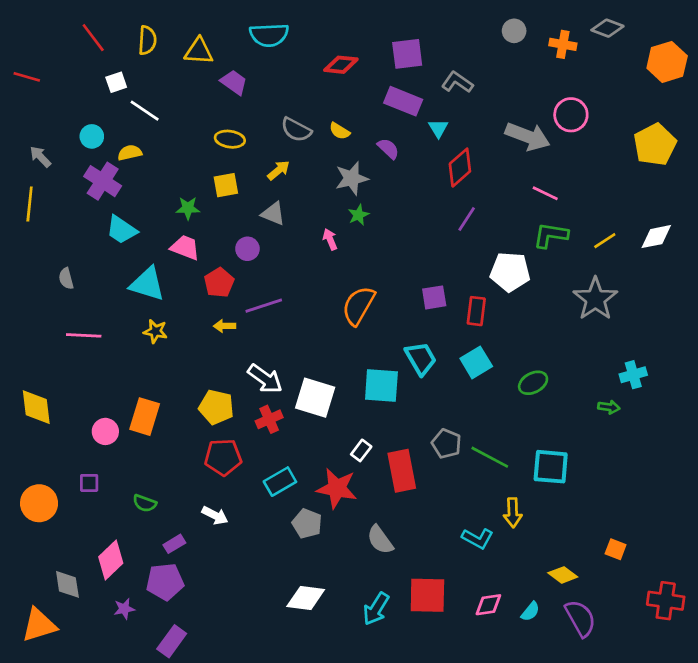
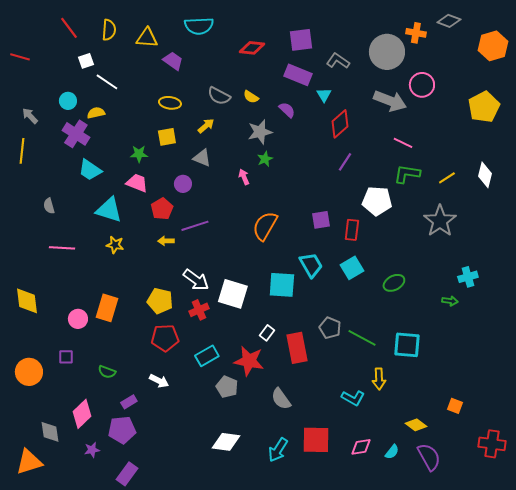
gray circle: (514, 31) -> (387, 52), moved, size x2.0
white diamond: (656, 237) -> (485, 175), turned -65

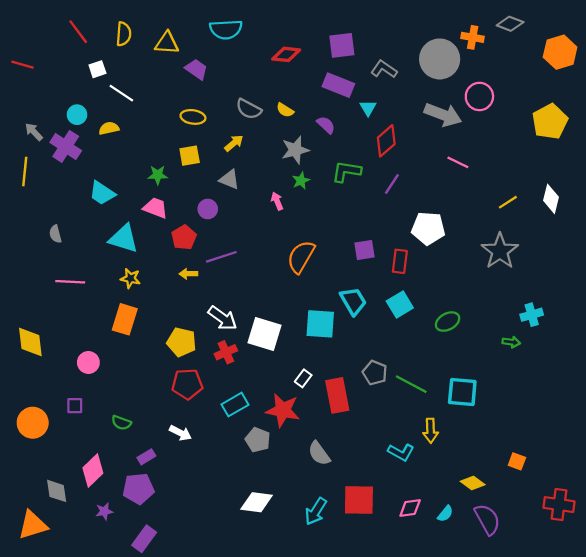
purple cross: (76, 134) -> (66, 146), moved
green L-shape: (407, 174) -> (346, 172), moved
orange rectangle: (107, 308) -> (125, 319), moved

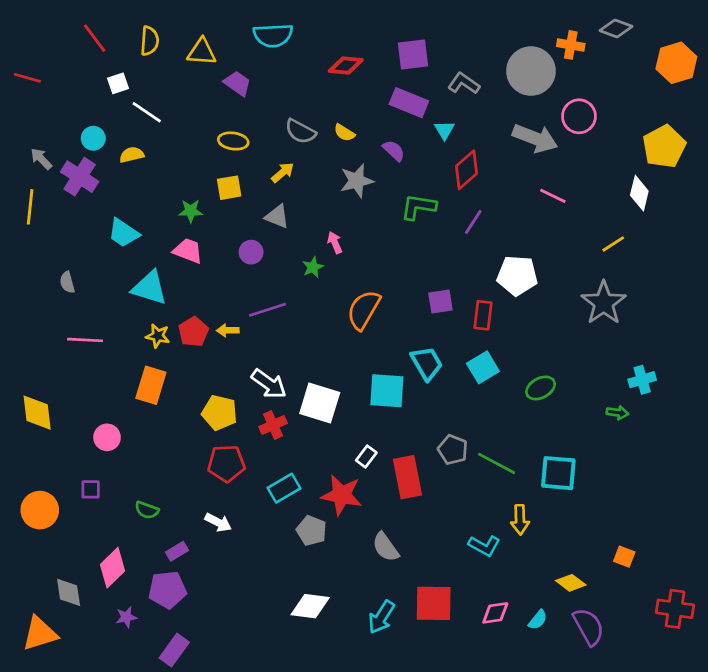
green star: (301, 181) -> (313, 267), moved
white diamond: (551, 199) -> (639, 193), moved
red pentagon: (184, 237) -> (193, 332), moved

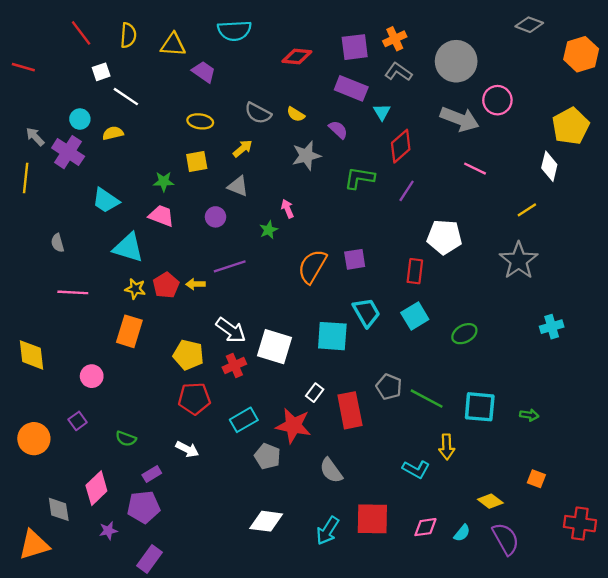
orange cross: (571, 45) -> (395, 39), moved, turned -35
purple square: (440, 302) -> (355, 259), moved
green arrow: (617, 413) -> (529, 415), moved
purple square: (91, 489) -> (78, 421), turned -36

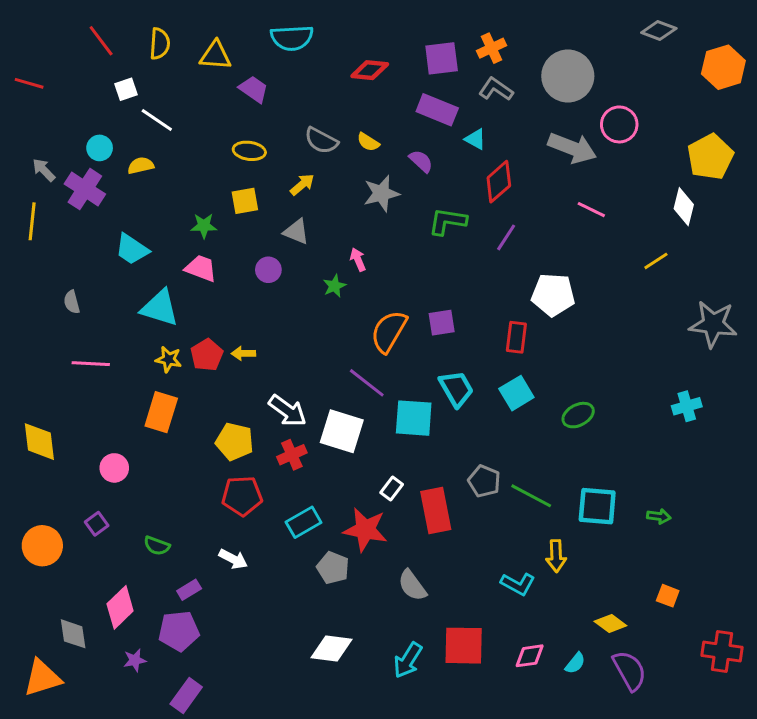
cyan triangle: (382, 112) -> (475, 139), turned -30
gray star: (519, 261) -> (713, 324), moved, turned -30
purple line: (230, 266) -> (367, 383), moved, turned 56

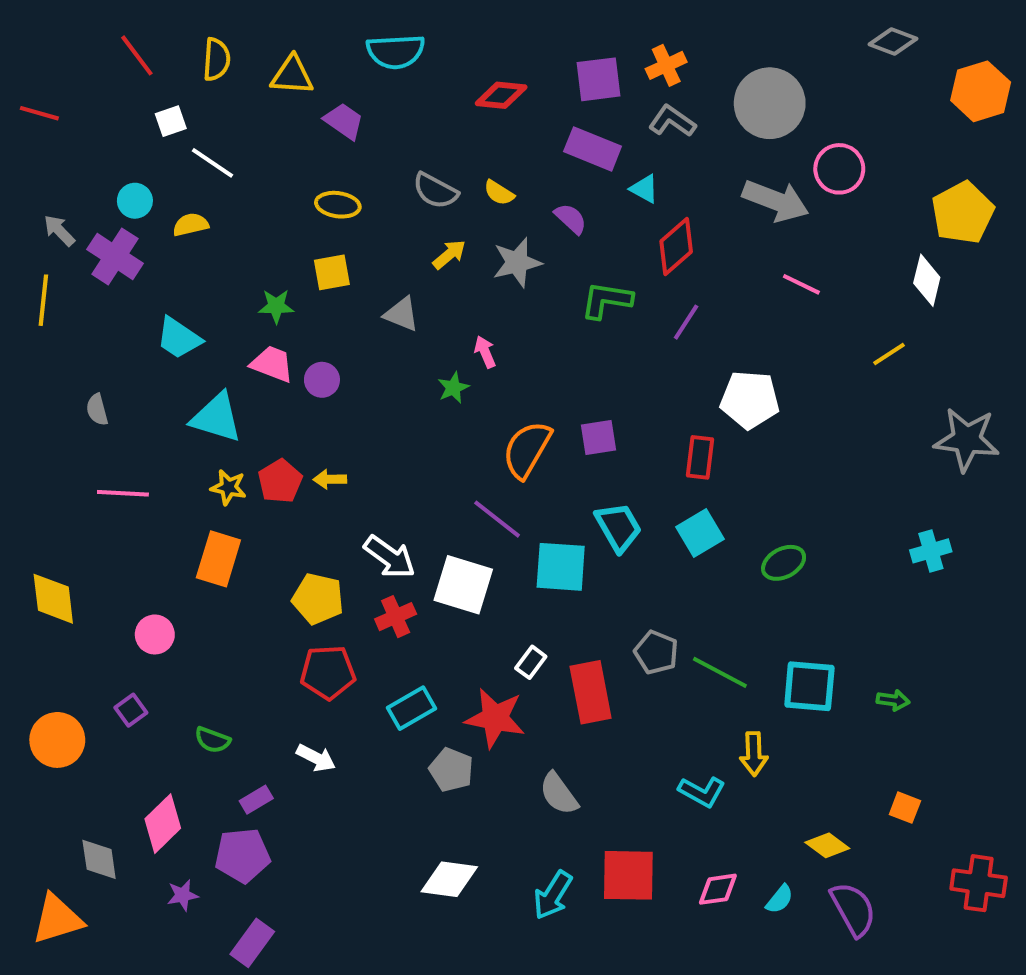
yellow arrow: (302, 185) -> (449, 254), moved
purple circle: (268, 270) -> (322, 380), moved

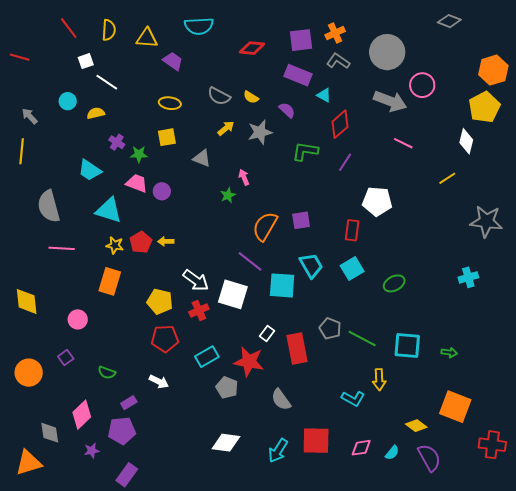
orange hexagon: (981, 91) -> (493, 70), moved
purple cross: (115, 256) -> (117, 142), moved, size x0.6
gray semicircle: (97, 410) -> (49, 206), size x2.0
orange square: (905, 808) -> (455, 407), size x2.0

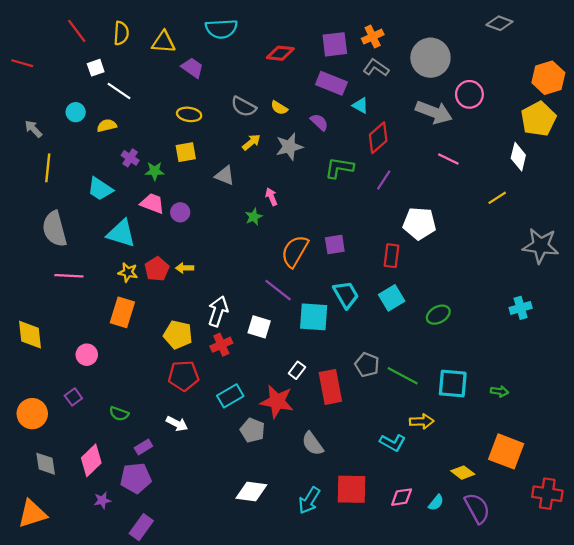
yellow line: (22, 151) -> (48, 168), moved
white arrow: (196, 280) -> (218, 311), turned -108
white square: (233, 294) -> (259, 327), size x0.7
yellow arrow: (379, 380) -> (422, 421), turned -90
gray diamond: (50, 433) -> (46, 464), moved

